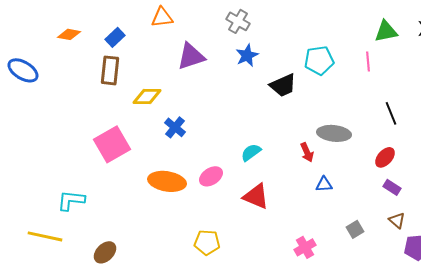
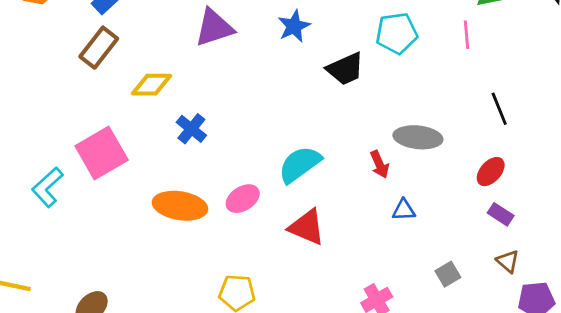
brown rectangle: (110, 70) -> (99, 48), turned 32
cyan semicircle: (251, 152) -> (300, 164), size x1.5
cyan L-shape: (71, 200) -> (47, 187), moved, turned -48

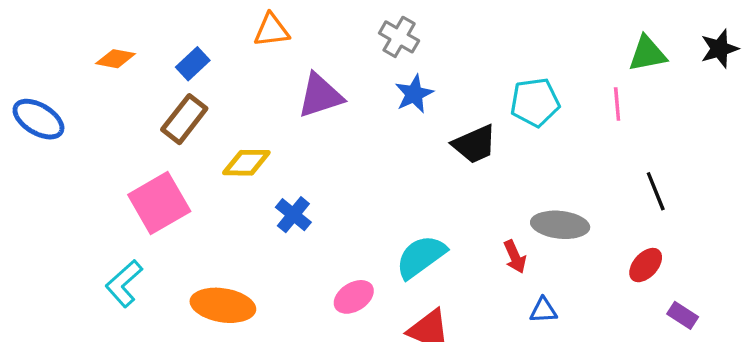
pink square: (102, 153) -> (159, 203), moved
orange ellipse: (180, 206) -> (223, 305), moved
purple rectangle: (501, 214) -> (683, 315), moved

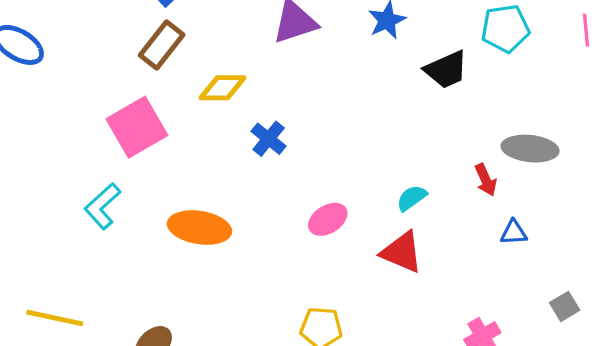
cyan semicircle: (421, 257) -> (412, 198), moved, size x0.6

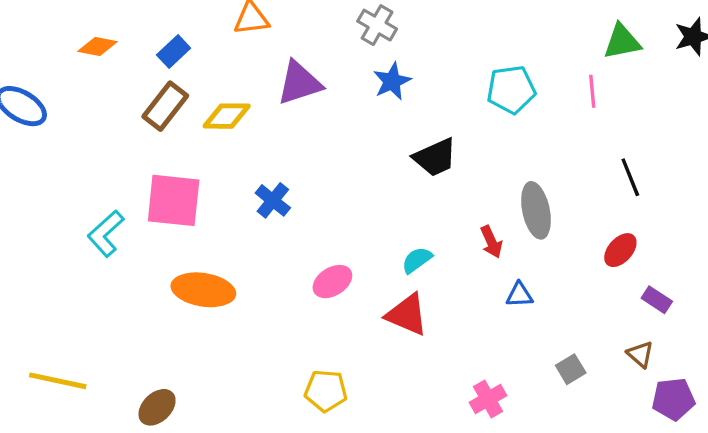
black trapezoid: (446, 70) -> (435, 157), moved
yellow diamond: (222, 88) -> (227, 116), moved
pink square: (137, 127) -> (174, 200), moved, turned 36
gray ellipse: (530, 149) -> (536, 210), turned 72
cyan L-shape: (102, 206) -> (106, 234), moved

